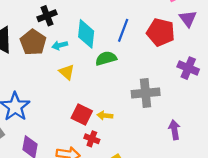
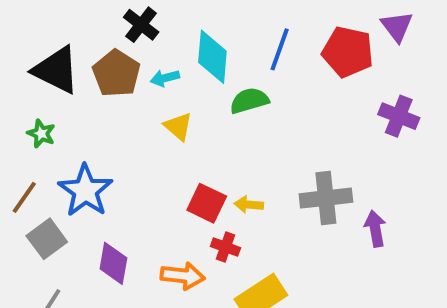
black cross: (47, 16) -> (141, 25), turned -30
gray cross: (146, 93) -> (326, 198), moved

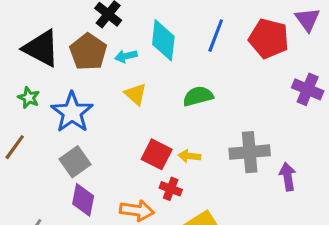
green semicircle: (249, 101) -> (198, 96), moved
blue star: (85, 191) -> (72, 112), moved
gray square: (47, 239) -> (75, 162), moved

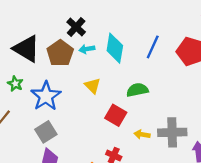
cyan arrow: (126, 56) -> (87, 49), moved
red square: (157, 154) -> (116, 115), moved
yellow arrow: (189, 156) -> (142, 134), moved

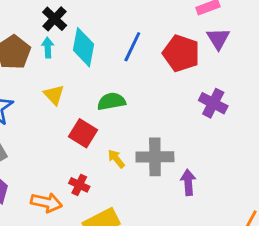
black cross: (76, 27) -> (55, 19), moved
cyan arrow: (87, 49) -> (48, 48), turned 96
yellow arrow: (142, 134) -> (116, 159), turned 40

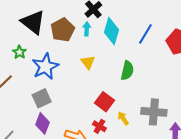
green semicircle: (111, 101) -> (127, 71), turned 108
red square: (83, 133) -> (105, 102), moved
yellow arrow: (116, 159) -> (123, 118), moved

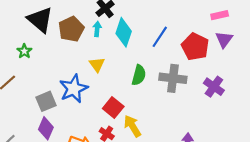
blue star: (45, 66) -> (74, 89), moved
gray cross: (154, 112) -> (173, 78), moved
yellow arrow: (123, 118) -> (132, 126), size x1.5

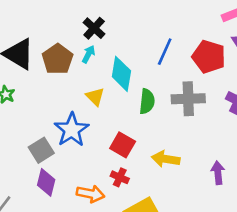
cyan arrow: (97, 29) -> (88, 54), turned 32
cyan diamond: (124, 32) -> (121, 74), moved
yellow arrow: (132, 126) -> (166, 159), moved, turned -40

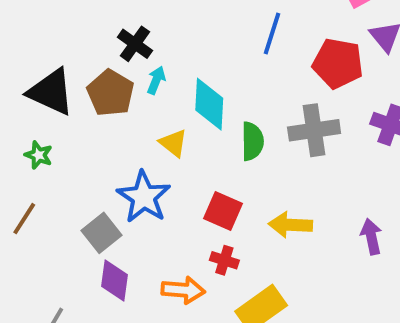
black cross: (94, 28) -> (135, 44), moved
blue line: (165, 52) -> (272, 33), moved

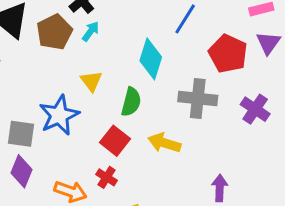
cyan diamond: (209, 104) -> (151, 59), moved
green semicircle: (252, 141) -> (131, 102), moved
yellow arrow: (290, 225) -> (164, 143), moved
gray square: (102, 233) -> (21, 134), turned 32

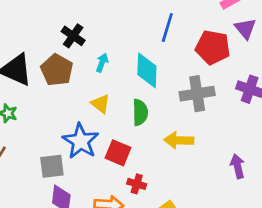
cyan arrow: (91, 31) -> (102, 63), moved
red square: (115, 141) -> (118, 153), moved

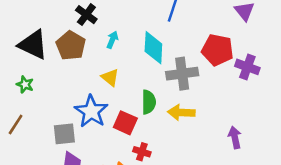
red pentagon: (213, 47) -> (218, 50), moved
gray cross: (197, 94) -> (182, 74), moved
green semicircle: (140, 112) -> (149, 102), moved

